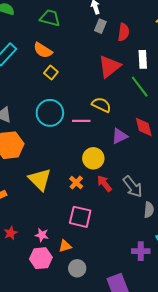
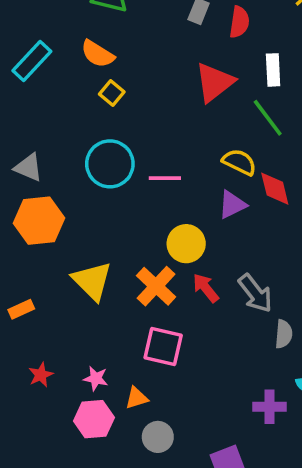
yellow semicircle: (101, 105) -> (239, 162), moved
orange cross: (76, 183) -> (156, 286), size x1.6

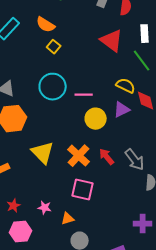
red triangle: (215, 82) -> (112, 41), turned -45
yellow circle: (186, 244) -> (96, 119), moved
pink hexagon: (94, 419) -> (21, 232), moved

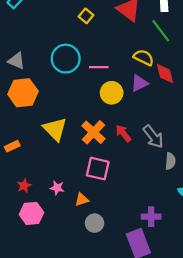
yellow square: (54, 47) -> (86, 16), moved
purple cross: (143, 224) -> (151, 217), moved

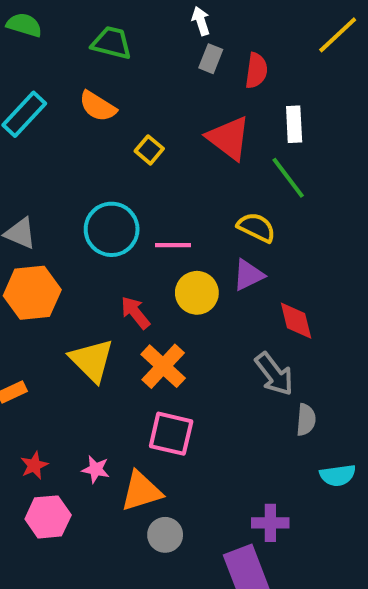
red diamond: (165, 74) -> (296, 321), moved
red arrow: (123, 133) -> (135, 313), moved
orange triangle: (82, 200) -> (141, 491), size x1.6

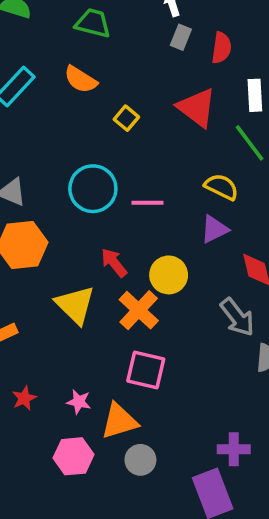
yellow circle: (197, 293) -> (169, 275), moved
pink hexagon: (48, 517) -> (74, 456), moved

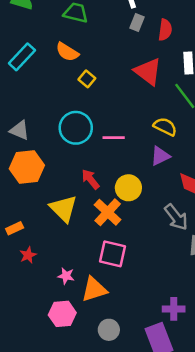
yellow square: (126, 118) -> (87, 79), moved
red star: (24, 398) -> (28, 255), moved
gray circle: (140, 460) -> (109, 330), moved

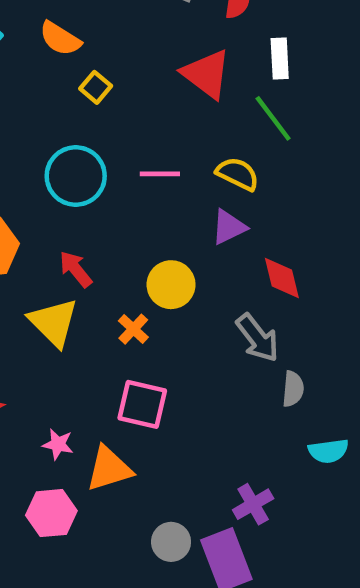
pink line: (114, 138) -> (160, 174), moved
red arrow: (90, 179) -> (76, 269), moved
orange cross: (108, 212) -> (133, 329), size x0.6
purple cross: (174, 309) -> (253, 504), turned -30
gray circle: (109, 330) -> (171, 542), moved

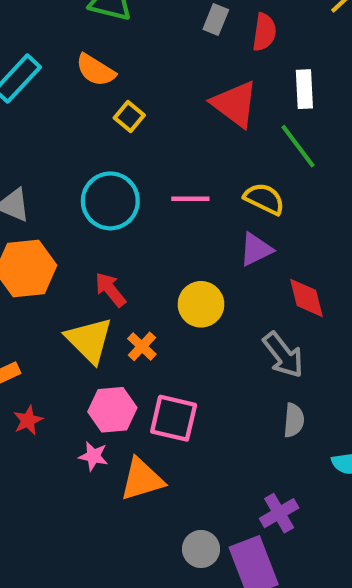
orange cross: (133, 329) -> (142, 346), moved
gray semicircle: (293, 389) -> (294, 420), moved
pink hexagon: (51, 513) -> (112, 410), moved

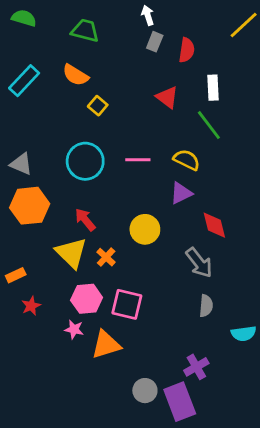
red triangle: (235, 104) -> (167, 97), size x0.7

